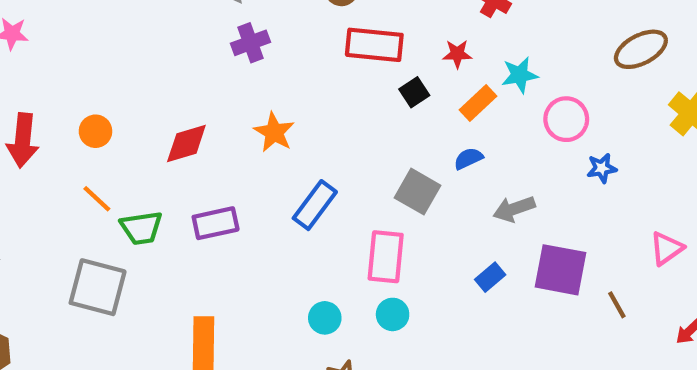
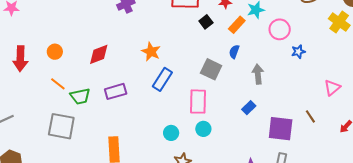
orange star: (274, 132) -> (151, 52), moved
blue semicircle: (468, 159) -> (234, 52), turned -40
gray arrow: (514, 209) -> (258, 74), turned 108
purple square: (561, 270) -> (281, 129), moved

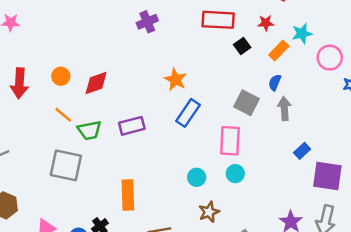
red diamond: (99, 54) -> (96, 83), moved
gray arrow: (258, 74) -> (284, 109), moved
blue rectangle: (249, 108) -> (302, 151), moved

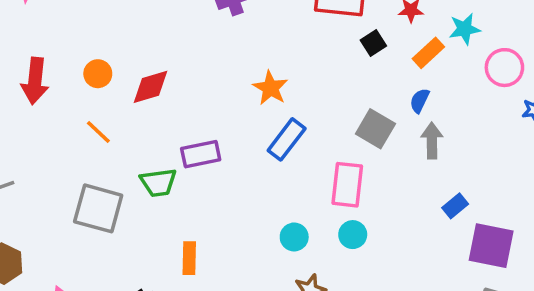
green trapezoid: (89, 130) -> (158, 183), moved
orange rectangle: (128, 195) -> (189, 258), size x0.7

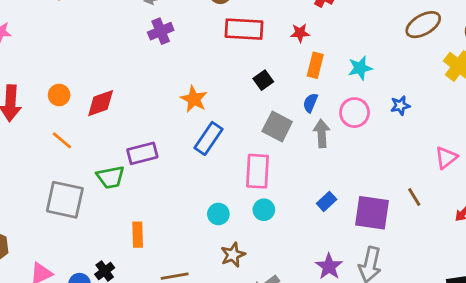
cyan star: (465, 29) -> (360, 68), moved
black square: (373, 43) -> (263, 80), moved
orange rectangle: (428, 53) -> (315, 65), turned -30
pink circle: (504, 68) -> (355, 113), moved
blue rectangle: (455, 206) -> (327, 201), moved

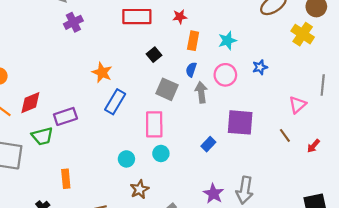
red diamond: (101, 103) -> (30, 103), moved
brown line: (414, 197) -> (285, 135), moved
purple square: (372, 213) -> (240, 122), moved

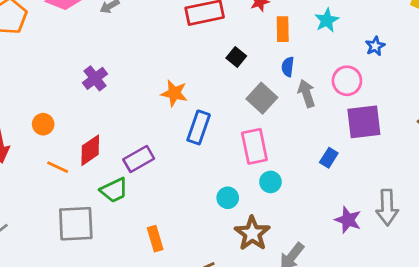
purple cross: (73, 22) -> (95, 78), moved
pink circle: (225, 75) -> (347, 81), moved
gray square: (167, 89) -> (262, 98), turned 30
brown star: (140, 189) -> (252, 233), size x1.4

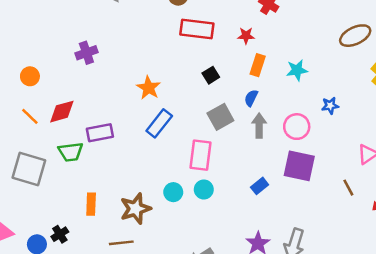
cyan circle: (228, 198) -> (173, 192), moved
brown star: (252, 233) -> (135, 209), moved

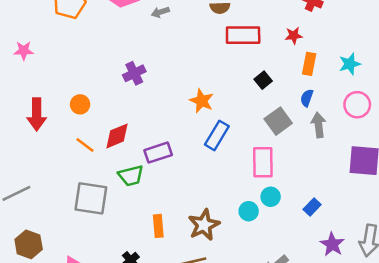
pink circle: (297, 127) -> (357, 105), moved
blue rectangle: (260, 186) -> (312, 207), moved
cyan circle: (173, 192) -> (249, 211), moved

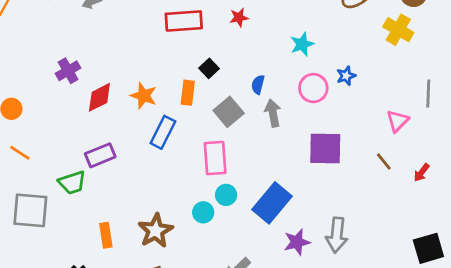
orange rectangle: (309, 64) -> (188, 93), moved
red diamond: (117, 136) -> (99, 97), moved
blue rectangle: (312, 207) -> (272, 203), size x2.0
purple star: (332, 244) -> (297, 242), turned 30

